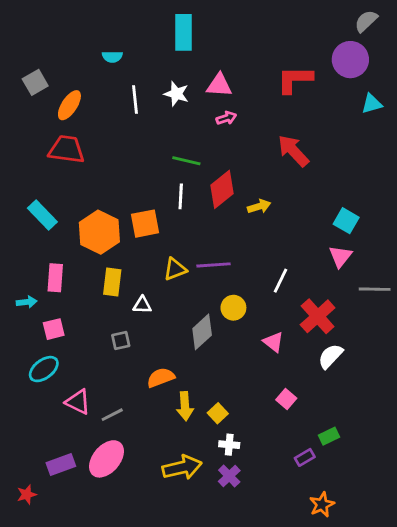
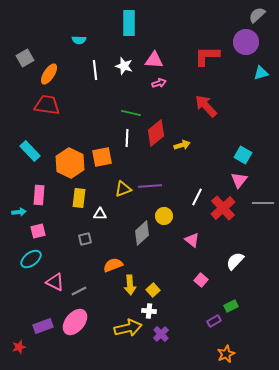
red cross: (318, 316) -> (223, 208), moved
white semicircle: (330, 356) -> (235, 261), moved
white cross: (229, 445) -> (149, 311), moved

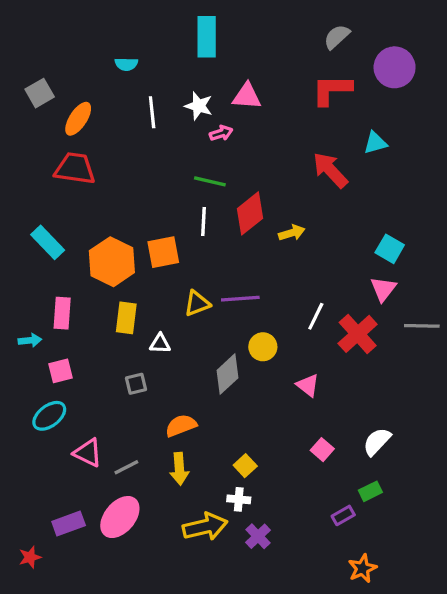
gray semicircle: (257, 15) -> (337, 37), moved
cyan triangle: (261, 73) -> (375, 143), moved
pink arrow: (159, 83) -> (221, 133), moved
white semicircle: (235, 261) -> (377, 442), moved
yellow arrow: (130, 285) -> (179, 469), moved

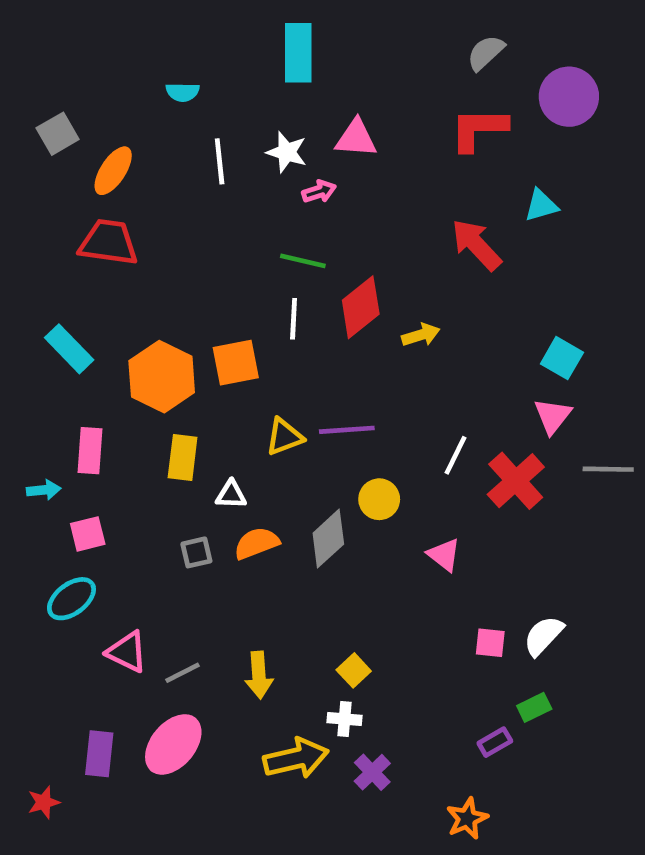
orange semicircle: (181, 425) -> (257, 543), moved
pink square: (322, 450) -> (490, 643), moved, turned -35
purple rectangle: (69, 523) -> (99, 754), turned -64
orange star: (362, 568) -> (467, 818), moved

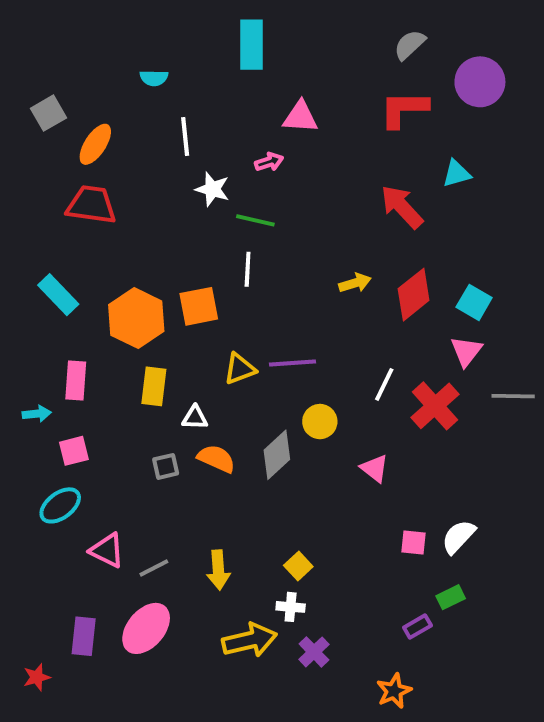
white star: (287, 152) -> (212, 189), moved
red diamond: (361, 307) -> (414, 295), moved
orange semicircle: (257, 543) -> (216, 459), turned 45

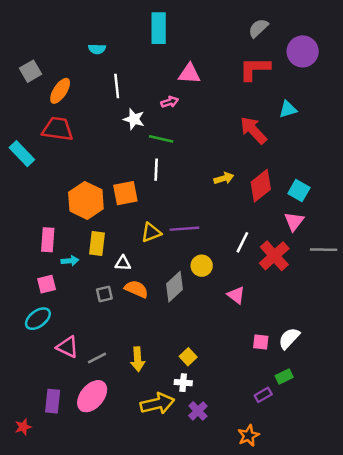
cyan rectangle: (58, 295) -> (22, 154), moved
cyan arrow: (37, 414) -> (70, 261), moved

